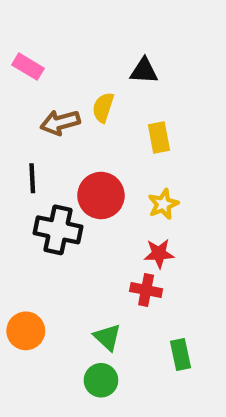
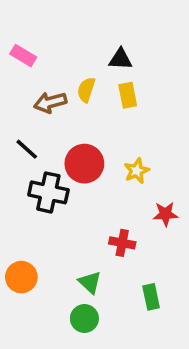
yellow rectangle: (159, 137) -> (128, 95), moved
black line: (32, 178) -> (27, 149), turned -45
red star: (159, 254) -> (165, 214), moved

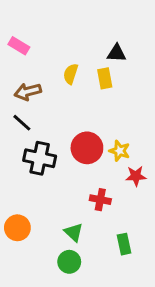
black triangle: (120, 59) -> (117, 53), moved
brown arrow: (50, 102) -> (28, 92), moved
red circle: (84, 164) -> (87, 148), moved
yellow star: (137, 171) -> (120, 151), moved, turned -30

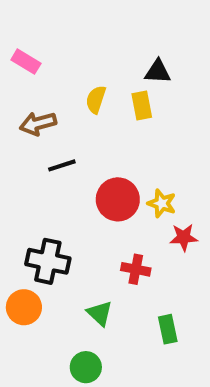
black line: (22, 123) -> (62, 165), moved, turned -60
black cross: (40, 158) -> (48, 261), moved
green circle: (69, 262) -> (86, 367), moved

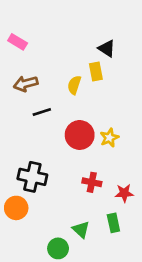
black triangle: (158, 72) -> (107, 49), turned 30
yellow semicircle: (96, 100) -> (74, 85), moved
yellow star: (162, 203) -> (109, 138), turned 30
red star: (184, 237) -> (124, 193), moved
green triangle: (100, 313) -> (81, 230), moved

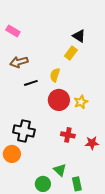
yellow rectangle: (96, 72) -> (71, 53), turned 48
yellow semicircle: (74, 85) -> (55, 75), moved
green rectangle: (113, 223) -> (77, 184), moved

